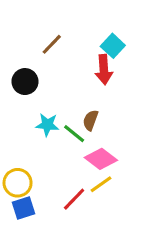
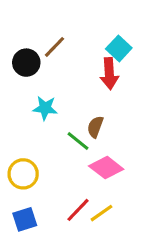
black circle: (25, 82) -> (26, 63), moved
cyan star: (47, 125) -> (45, 108), moved
yellow circle: (18, 183) -> (23, 174), moved
yellow line: (101, 184) -> (102, 213), moved

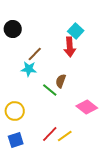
brown line: (54, 47) -> (35, 54), moved
black circle: (26, 63) -> (13, 29), moved
pink diamond: (106, 168) -> (87, 107), moved

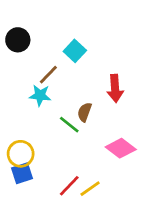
cyan square: (76, 31) -> (75, 51), moved
red arrow: (70, 47) -> (115, 88), moved
blue square: (16, 140) -> (22, 173), moved

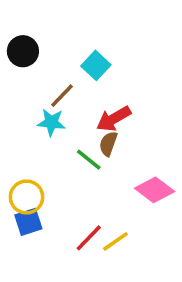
red arrow: (115, 88) -> (114, 119), moved, turned 64

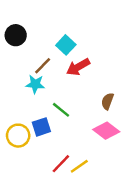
red arrow: (114, 119) -> (78, 67), moved
brown semicircle: (108, 144) -> (107, 101), moved
blue square: (28, 222) -> (41, 127), moved

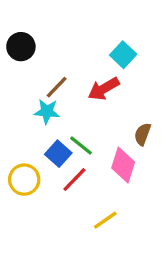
cyan square: (66, 45) -> (123, 55), moved
blue square: (41, 127) -> (58, 154), moved, turned -30
pink diamond: (106, 131) -> (123, 165), moved, turned 70
red line: (61, 164) -> (74, 180), moved

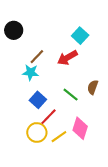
green line: (81, 146) -> (71, 95), moved
pink diamond: (123, 165) -> (80, 128), moved
yellow circle: (24, 180) -> (37, 132), moved
yellow line: (105, 220) -> (59, 137), moved

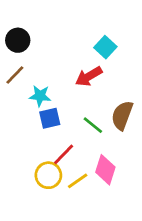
brown line: (37, 57) -> (15, 75), moved
brown semicircle: (93, 87) -> (122, 115), size x1.5
blue square: (38, 100) -> (50, 118), moved, turned 35

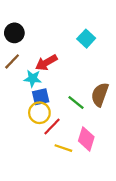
red arrow: (89, 76) -> (46, 63), moved
yellow circle: (48, 175) -> (39, 113), moved
yellow line: (78, 181) -> (63, 148), turned 54

